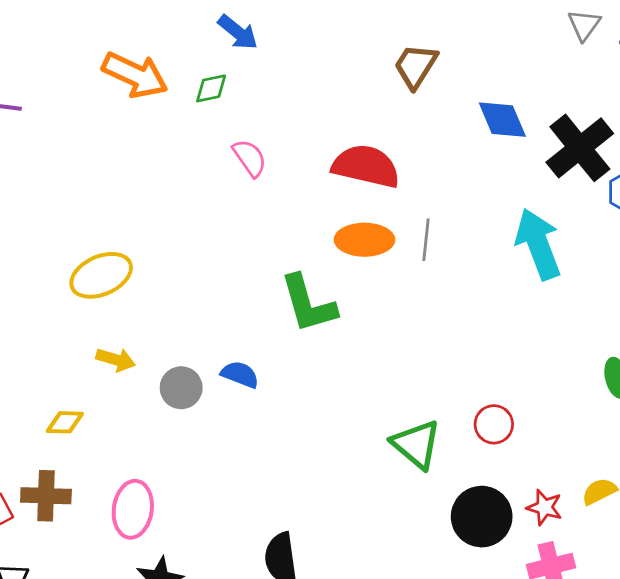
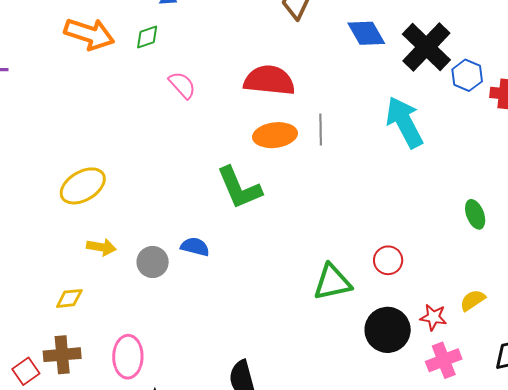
green triangle: (416, 444) -> (332, 282), turned -45

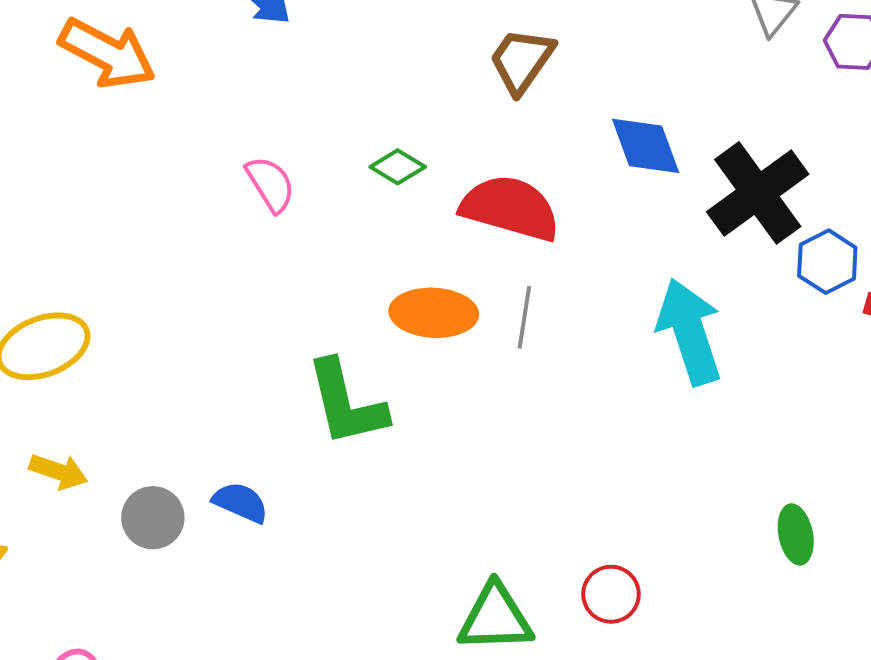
green diamond: (147, 37) -> (398, 167), moved, turned 40
red semicircle: (269, 80) -> (510, 208), moved

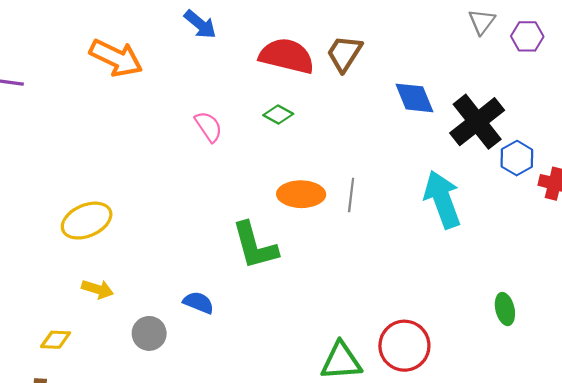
red semicircle: (510, 208) -> (287, 56), moved
gray circle: (153, 518) -> (149, 333), moved
red circle: (611, 594) -> (404, 346), size x1.6

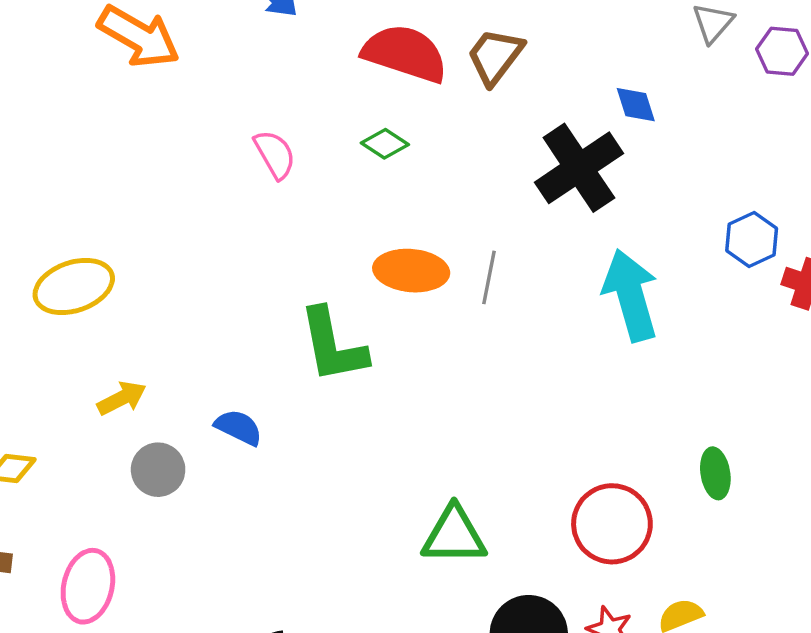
blue diamond: (414, 98) -> (636, 105), moved, size x0.7
black cross: (477, 122) -> (579, 168), moved
yellow arrow: (98, 289) -> (122, 398), moved, turned -48
red circle: (404, 346) -> (612, 524), moved

